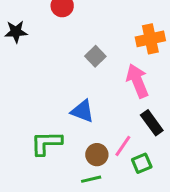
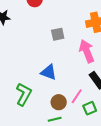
gray square: (95, 56) -> (58, 34), turned 32
green L-shape: (46, 143) -> (24, 94), turned 120

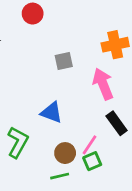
green square: (90, 108) -> (92, 161), moved

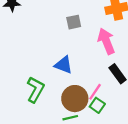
brown circle: (65, 153) -> (75, 99), size x1.5
green square: (92, 161) -> (97, 105), turned -32

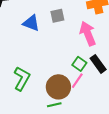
blue triangle: (64, 65) -> (31, 23), moved
green square: (97, 105) -> (79, 64), moved

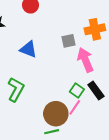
gray square: (57, 16) -> (68, 41), moved
green L-shape: (22, 79) -> (16, 89), moved

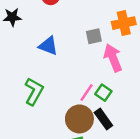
black rectangle: (96, 90) -> (103, 119), moved
pink line: (75, 107) -> (87, 93), moved

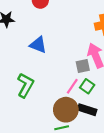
gray square: (94, 36) -> (83, 66), moved
black rectangle: (103, 119) -> (87, 110), turned -36

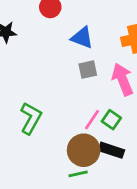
blue triangle: (38, 45) -> (82, 38), moved
gray square: (83, 66) -> (88, 70), moved

